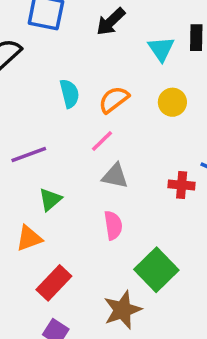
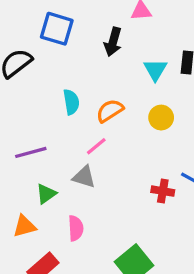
black arrow: (111, 22) -> (113, 42), turned -36
gray triangle: (115, 176) -> (84, 177), moved
pink semicircle: (113, 225) -> (76, 228), moved

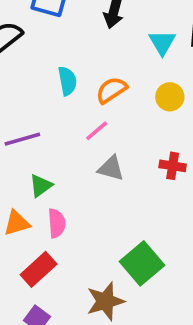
gray triangle: (84, 177) -> (111, 168), moved
red cross: (163, 191) -> (173, 166), moved
pink semicircle: (76, 228) -> (57, 223), moved

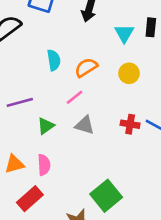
green triangle: (41, 186) -> (46, 126), moved

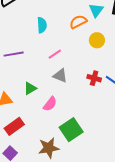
orange semicircle: (86, 68) -> (78, 22), moved
green triangle: (46, 126) -> (30, 88), moved
pink semicircle: (44, 165) -> (50, 104), moved, turned 35

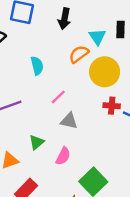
yellow circle: (97, 40) -> (105, 72), size x1.6
red cross: (94, 78) -> (112, 106), moved

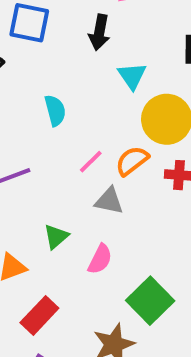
cyan triangle: (97, 37) -> (132, 76), moved
orange semicircle: (79, 54) -> (132, 161), moved

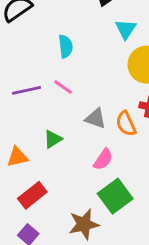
orange semicircle: (132, 161) -> (126, 124), moved, turned -85
pink line: (91, 162) -> (63, 87), moved, turned 72
pink semicircle: (100, 259) -> (103, 159), moved

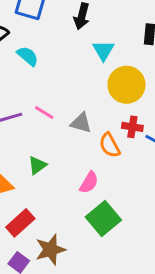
cyan semicircle: (66, 46) -> (28, 56), moved, turned -40
gray triangle: (96, 118) -> (81, 123), moved
brown star: (84, 224) -> (50, 250), moved

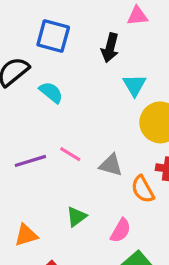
green triangle: (37, 165) -> (76, 217), moved

